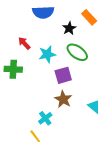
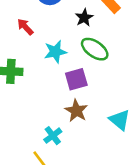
red arrow: (24, 43) -> (25, 27), moved

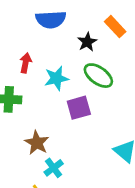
red arrow: (25, 27) -> (26, 63), moved, turned 54
brown star: (76, 111) -> (37, 143), moved

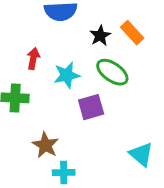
orange rectangle: (115, 27) -> (132, 33), moved
cyan cross: (54, 168) -> (64, 172), turned 36

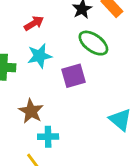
red arrow: (33, 58) -> (34, 23), moved, turned 48
cyan star: (67, 75) -> (40, 56), moved

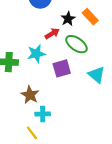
red arrow: (34, 23) -> (52, 34), moved
cyan triangle: (120, 120) -> (97, 75), moved

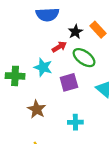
cyan star: (36, 54) -> (43, 67), turned 30
cyan cross: (43, 114) -> (75, 122), moved

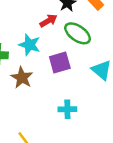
brown star: (37, 109) -> (22, 78), moved

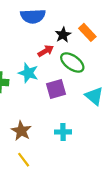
brown star: (22, 78) -> (21, 131), moved

